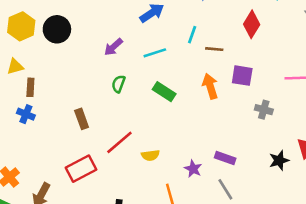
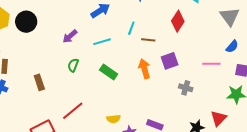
purple square: (242, 76) -> (170, 61), turned -30
brown rectangle: (82, 119) -> (39, 82), moved
yellow semicircle: (150, 155) -> (113, 119), moved

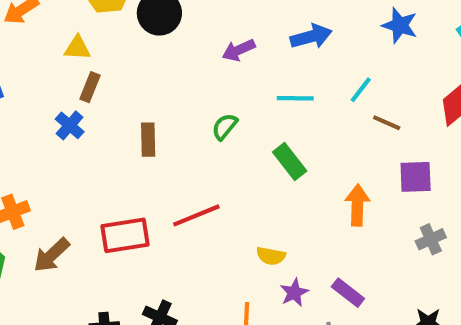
purple arrow: (70, 36) -> (239, 50), moved
orange arrow: (144, 69) -> (357, 205), moved
gray cross: (186, 88) -> (431, 239), turned 32

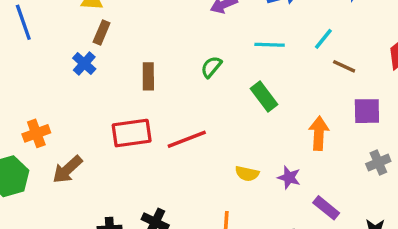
red rectangle: (125, 235) -> (132, 133), moved
purple star: (294, 293) -> (289, 177), moved, turned -30
purple rectangle: (348, 293) -> (326, 208), moved

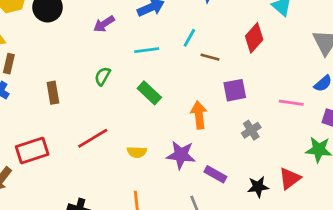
red rectangle: (132, 133) -> (32, 150), moved
yellow semicircle: (247, 174) -> (137, 152), moved
purple star: (289, 177) -> (181, 155), size x1.5

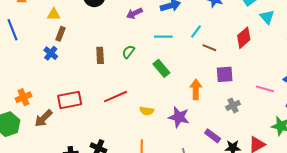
brown rectangle: (53, 93) -> (100, 55), moved
purple rectangle: (215, 174) -> (213, 136), moved

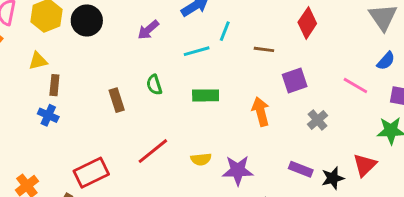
cyan line: (196, 32) -> (225, 31), moved
green semicircle: (128, 52) -> (154, 85), turned -40
green rectangle: (161, 68) -> (206, 95), turned -36
pink line: (265, 89) -> (355, 85), turned 30
purple star: (179, 117) -> (238, 170), moved

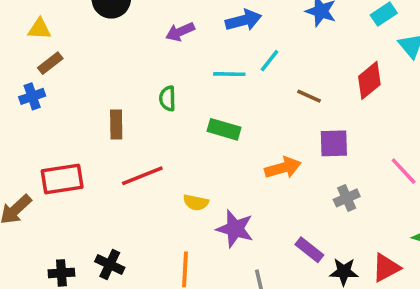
brown rectangle: (54, 85) -> (50, 63), turned 30
brown rectangle: (117, 100) -> (116, 124), moved
orange arrow: (261, 112) -> (283, 168), turned 72
blue cross: (48, 115) -> (32, 96), turned 30

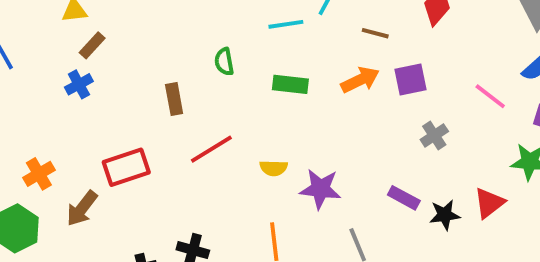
orange arrow: (283, 168) -> (360, 80), moved

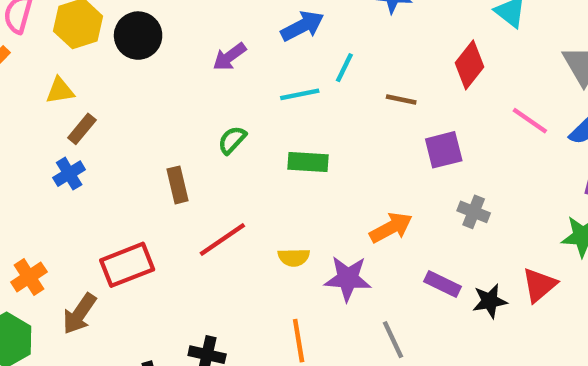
green semicircle: (224, 62) -> (232, 140), turned 56
orange arrow: (360, 80) -> (391, 228), moved
pink line: (490, 96) -> (530, 121), moved
gray cross: (434, 136) -> (474, 212), turned -32

